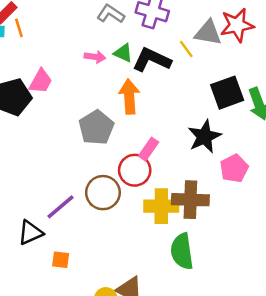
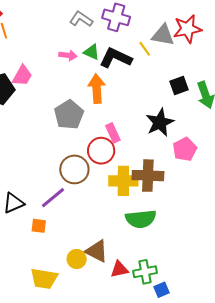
black square: (227, 93) -> (179, 85), size x0.7
pink rectangle: (149, 149) -> (113, 133), turned -60
purple line: (61, 207) -> (53, 198), moved
green semicircle: (182, 251) -> (141, 219), turned -88

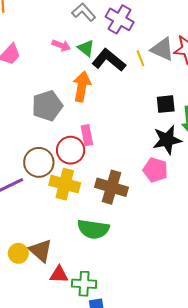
black star: (160, 122) -> (167, 140), moved
pink pentagon: (185, 149) -> (155, 170), turned 30
yellow cross: (123, 181) -> (65, 184), moved

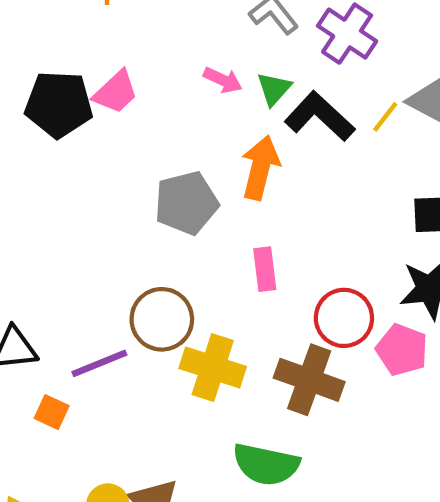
green triangle: (86, 48) -> (274, 89), turned 30
yellow line: (140, 58) -> (385, 117), turned 56
red circle: (71, 150) -> (344, 318), moved

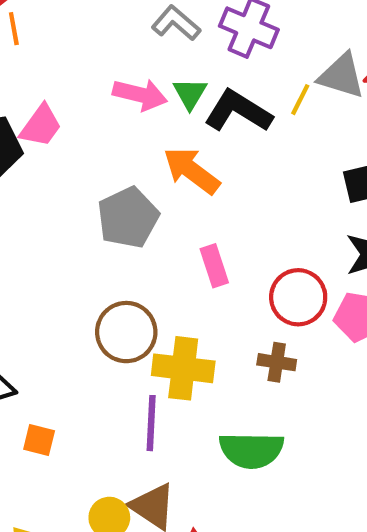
pink arrow: (223, 80) -> (140, 95), size x1.4
orange arrow: (260, 168) -> (192, 171), turned -56
purple line: (99, 363) -> (151, 423), moved, turned -54
brown cross: (309, 380) -> (277, 362), size x0.6

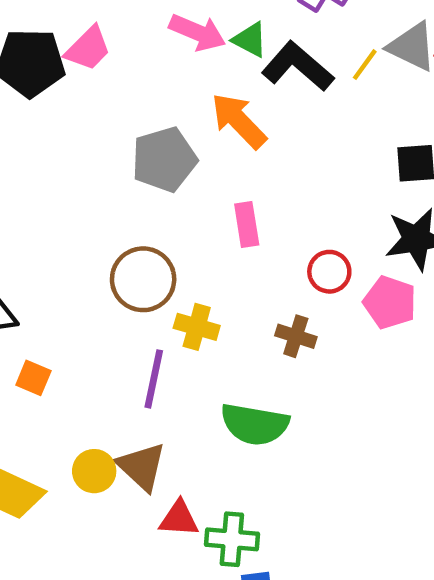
green triangle: (190, 94) -> (250, 40), turned -42
red circle: (298, 297) -> (329, 272), size x0.7
yellow cross: (183, 368) -> (197, 327), size x0.7

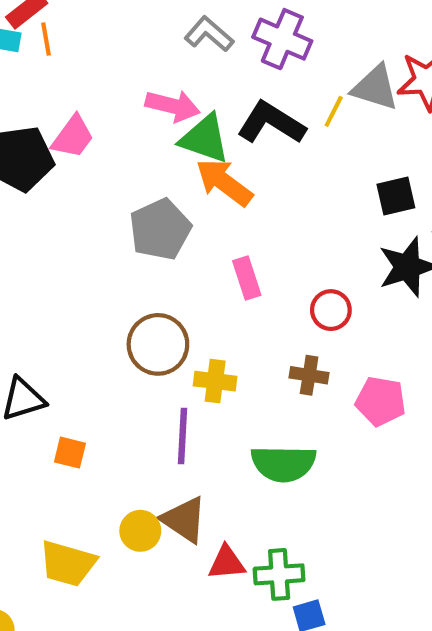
green triangle: (250, 40) -> (205, 139), moved, size x1.5
pink pentagon: (390, 302) -> (381, 401), moved

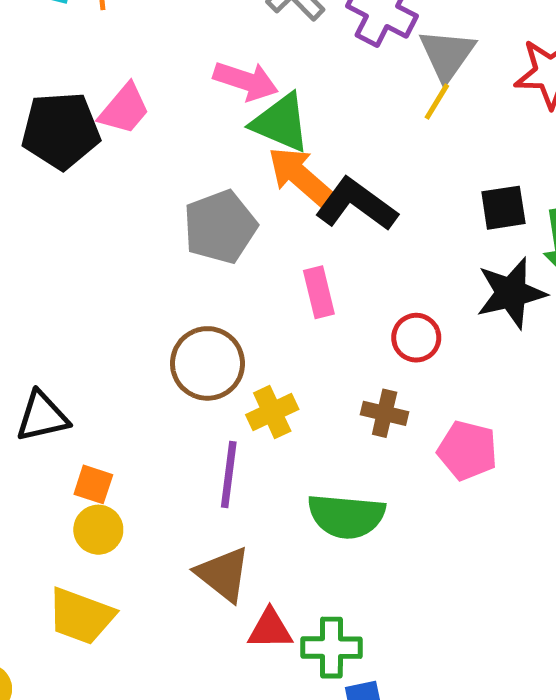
gray triangle: (375, 88) -> (447, 55), moved, turned 44
black L-shape: (271, 123) -> (356, 204), moved
yellow cross: (215, 381) -> (272, 412), turned -36
yellow circle: (140, 531) -> (98, 530), moved

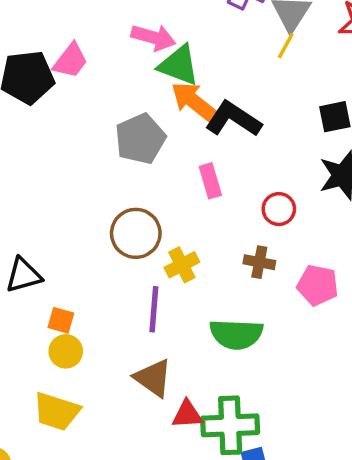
green cross: (331, 648) -> (230, 425), size x1.4

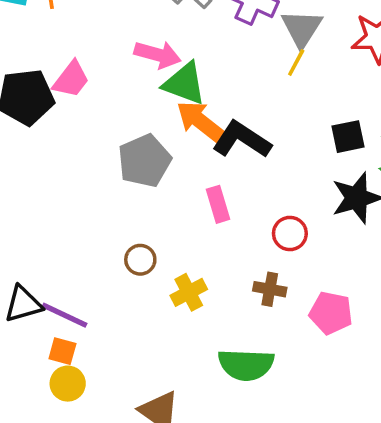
brown circle: (136, 233) -> (140, 260), size x0.6
purple line: (154, 309) -> (64, 315), moved, turned -69

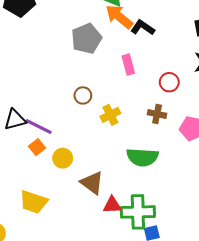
black L-shape: (242, 140) -> (143, 28), size x0.7
orange square: (62, 351) -> (37, 147), turned 35
yellow circle: (68, 384) -> (63, 158), moved

